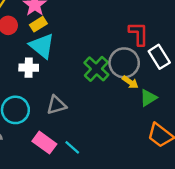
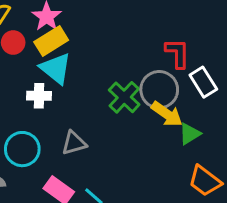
yellow rectangle: (38, 24) -> (51, 41), size x1.5
yellow arrow: (130, 82) -> (167, 114), size x1.5

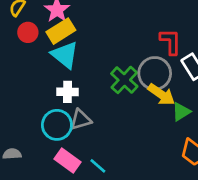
white cross: (39, 96) -> (67, 92), moved
cyan circle: (22, 149) -> (57, 125), moved

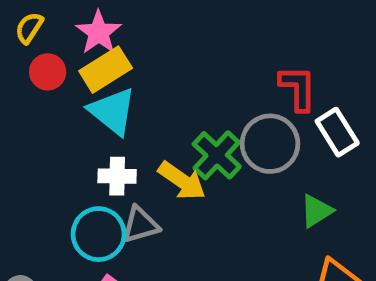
yellow arrow: (161, 94) -> (182, 181), moved

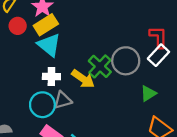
red L-shape: (298, 88) -> (158, 37), moved
white rectangle: (337, 132) -> (158, 55), turned 75

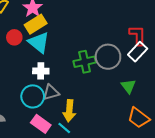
red circle: (18, 26) -> (14, 37), moved
green cross: (100, 66) -> (85, 62), turned 35
yellow arrow: (83, 79) -> (69, 111), moved, turned 60
green triangle: (148, 93) -> (128, 86), turned -35

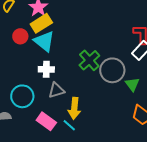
gray circle: (108, 57) -> (112, 70), moved
green cross: (85, 62) -> (89, 60), turned -30
cyan circle: (33, 96) -> (22, 96), moved

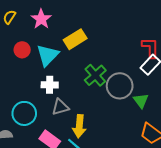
yellow rectangle: (41, 23) -> (75, 39), moved
cyan triangle: (44, 41) -> (48, 55), turned 35

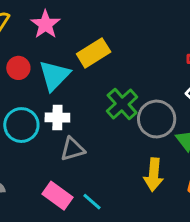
cyan circle: (24, 113) -> (21, 125), moved
yellow arrow: (79, 126) -> (154, 175), moved

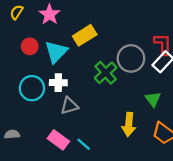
gray circle: (157, 119) -> (131, 58), moved

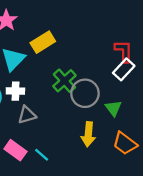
gray circle: (131, 58) -> (85, 93), moved

